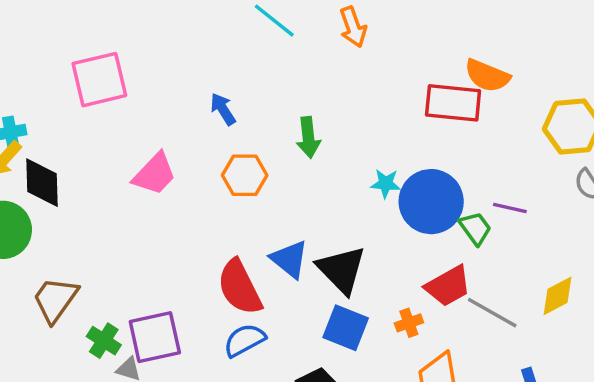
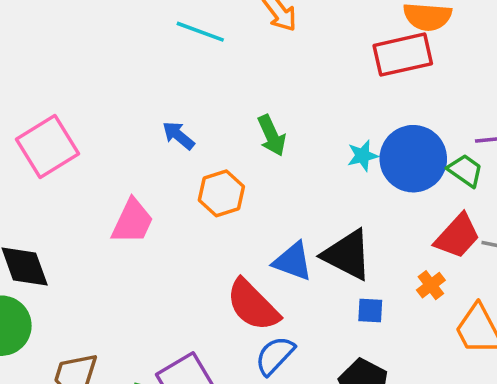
blue square: (346, 328) -> (370, 310), size x0.6

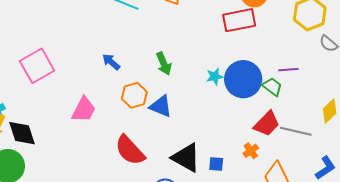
black triangle: (347, 255) -> (186, 158), moved
blue triangle: (293, 261) -> (161, 106), moved
red semicircle: (253, 305) -> (130, 150), moved

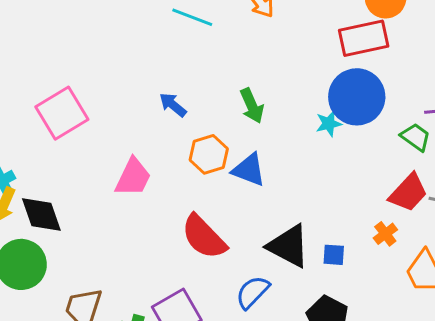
blue circle: (243, 79) -> (357, 97), moved

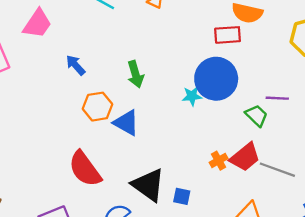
red rectangle: (364, 38) -> (228, 35), size x0.7
pink trapezoid: (133, 177) -> (37, 24), moved
orange cross: (385, 234) -> (219, 161), moved

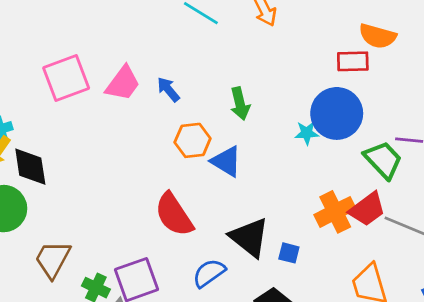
pink trapezoid: (37, 24) -> (123, 83), moved
green trapezoid: (257, 116) -> (383, 160), size x1.4
orange cross: (219, 161) -> (335, 212), size x1.8

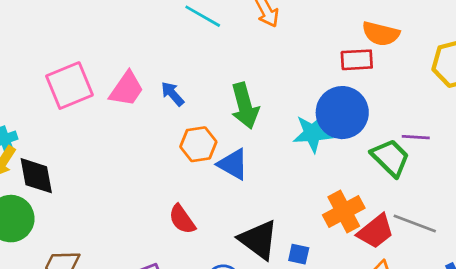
green arrow: (240, 104) -> (245, 106), size x1.4
cyan star: (307, 133) -> (313, 133), size x1.6
red trapezoid: (367, 209) -> (376, 231), moved
red semicircle: (174, 215) -> (182, 219), size x0.7

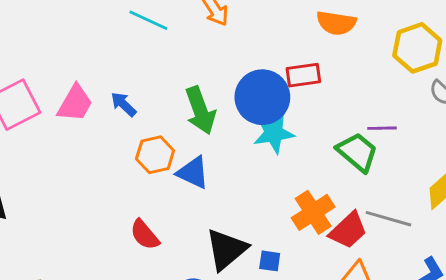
red rectangle: (357, 60) -> (303, 75), moved
blue circle: (342, 113) -> (262, 97), moved
black triangle: (258, 240) -> (226, 249), turned 48

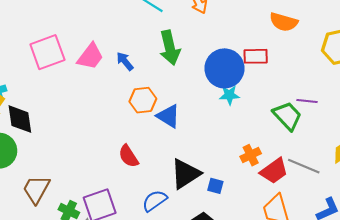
green arrow: (200, 110) -> (170, 48), moved
cyan star: (274, 133) -> (229, 95), size x0.7
orange cross: (313, 212) -> (251, 155), size x0.7

